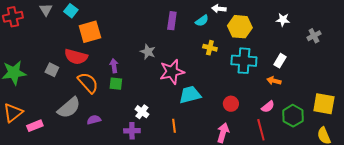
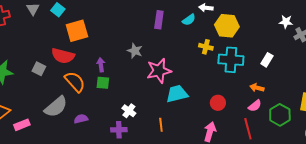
white star: (283, 20) -> (286, 22), moved
yellow cross: (210, 48) -> (206, 47), moved
orange arrow: (274, 81) -> (257, 88), moved

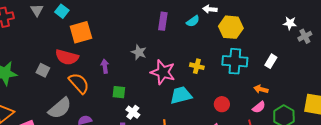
yellow cross: (206, 47) -> (197, 66), moved
pink star: (159, 71) -> (163, 72), turned 30
green square: (103, 83) -> (119, 92), moved

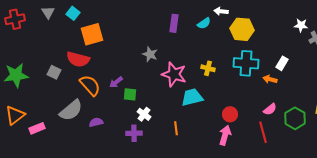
purple arrow: (105, 66) -> (116, 82), moved, turned -120
orange arrow: (261, 89) -> (270, 79), moved
red circle: (222, 104) -> (230, 114), moved

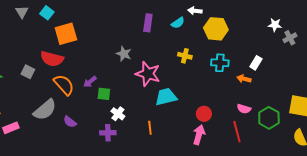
cyan cross: (246, 63) -> (220, 63), size x0.7
yellow cross: (208, 68) -> (185, 56), moved
pink semicircle: (270, 109) -> (244, 109), turned 56
purple semicircle: (96, 122) -> (70, 122), turned -128

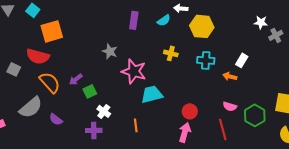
green square: (104, 94) -> (90, 91), turned -32

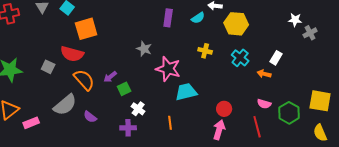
cyan cross: (206, 60) -> (240, 58), turned 36

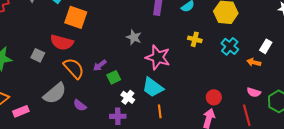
orange square: (86, 29) -> (76, 17), turned 35
cyan trapezoid: (186, 92) -> (153, 87), moved, turned -130

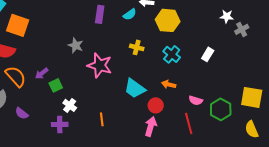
orange arrow: (254, 62) -> (169, 84), moved
cyan trapezoid: (153, 87) -> (135, 88), moved

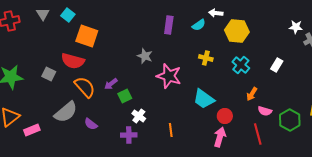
orange arrow: (169, 84) -> (252, 94), moved, turned -72

